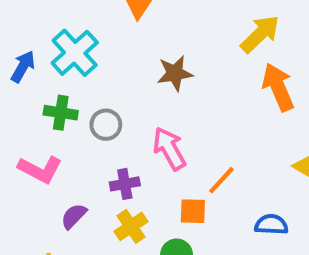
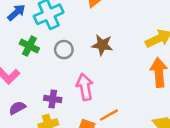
gray circle: (106, 125) -> (64, 50), moved

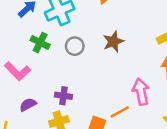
brown star: (102, 45) -> (113, 42), turned -30
pink arrow: (85, 87) -> (141, 92), moved

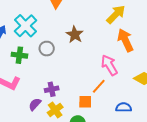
purple semicircle: (28, 105) -> (35, 104), moved

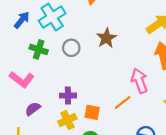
orange square: (85, 102) -> (92, 112), moved
purple semicircle: (35, 104) -> (33, 109), moved

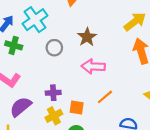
green cross: (39, 49) -> (14, 45), moved
pink arrow: (139, 81) -> (93, 66), moved, turned -65
purple semicircle: (33, 109) -> (21, 107), size x1.5

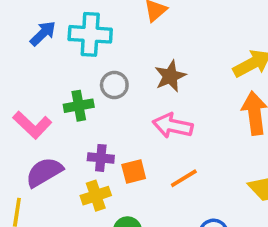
cyan cross: (35, 20) -> (90, 34), turned 30
green cross: (14, 45) -> (79, 106), moved, turned -35
orange square: (77, 108) -> (134, 171), moved, turned -32

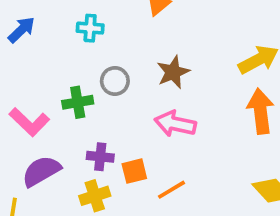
blue arrow: (43, 33) -> (22, 30), moved
cyan cross: (90, 34) -> (90, 28), size x0.6
orange line: (184, 178) -> (172, 190), moved

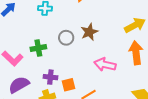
gray circle: (115, 81) -> (66, 38), moved
pink arrow: (175, 124) -> (105, 65), moved

